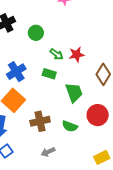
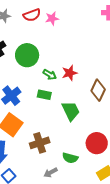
green circle: (36, 33) -> (27, 55), size x1.5
red circle: (98, 115) -> (97, 143), moved
green semicircle: (70, 126) -> (70, 158), moved

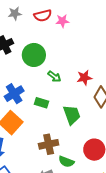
red star: (70, 73) -> (84, 78), moved
green rectangle: (44, 95) -> (41, 103), moved
brown cross: (40, 143) -> (49, 144), moved

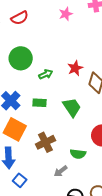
pink star: (62, 21) -> (66, 14), moved
green arrow: (54, 77) -> (46, 74), turned -48
brown cross: (49, 144) -> (45, 142), moved

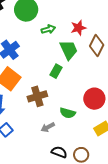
green rectangle: (40, 103) -> (56, 71), moved, turned -72
green trapezoid: (72, 107) -> (69, 50), moved

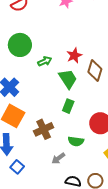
green rectangle: (56, 71) -> (68, 106), moved

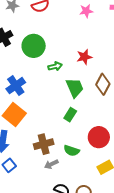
red star: (74, 56) -> (84, 57), moved
brown cross: (44, 129) -> (44, 144), moved

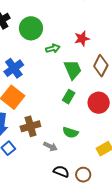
red circle: (99, 137) -> (99, 103), moved
brown cross: (44, 144) -> (30, 126), moved
gray arrow: (51, 164) -> (50, 146), turned -128

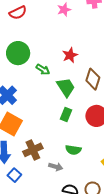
green arrow: (53, 48) -> (43, 70), turned 56

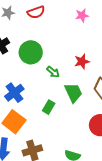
green rectangle: (66, 115) -> (49, 107), moved

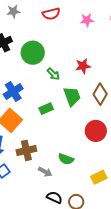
red semicircle: (36, 12) -> (51, 14), moved
green rectangle: (49, 107) -> (46, 109), turned 32

